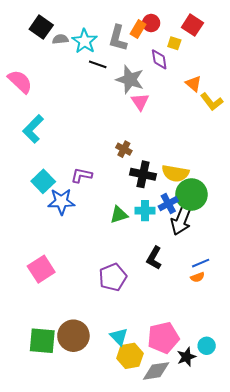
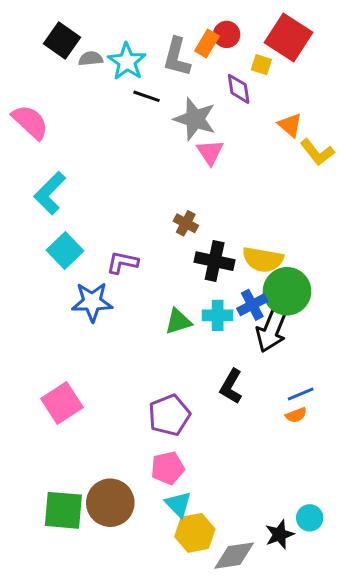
red square: (192, 25) -> (289, 37), size x1.4
cyan square: (43, 181) -> (65, 250), moved
pink pentagon: (163, 338) -> (168, 468), moved, size x0.7

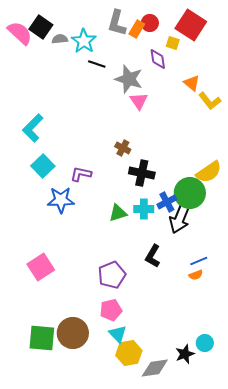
gray L-shape: (177, 57) -> (117, 23), moved
pink semicircle: (30, 122) -> (20, 33), moved
yellow semicircle: (263, 260) -> (209, 172), moved, turned -44

